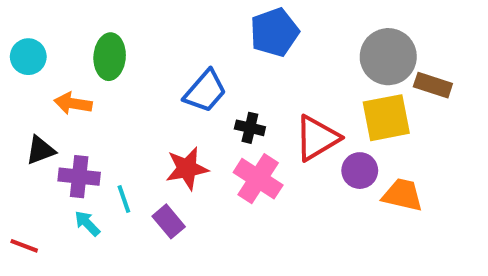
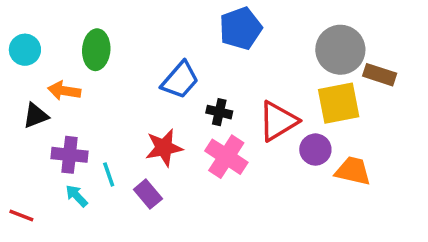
black triangle: (40, 150) -> (36, 116), moved

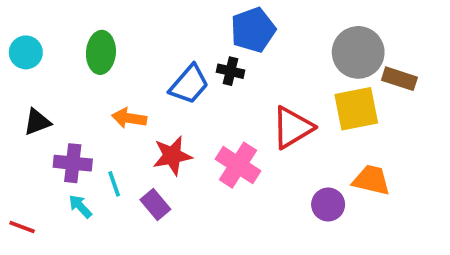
orange arrow: (64, 91) -> (129, 118), moved
black cross: (219, 112) -> (230, 71), moved
purple circle: (315, 150) -> (328, 204), moved

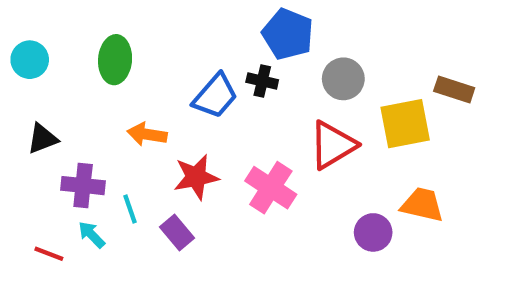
blue pentagon: (253, 30) -> (288, 34), turned -30
gray circle: (358, 52) -> (343, 79), moved, size x0.7
red line: (22, 227) -> (49, 254), moved

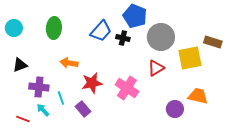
gray circle: (343, 79) -> (161, 37), size x1.4
blue trapezoid: (215, 96) -> (101, 31), moved
red triangle: (333, 145) -> (156, 68), size x0.7

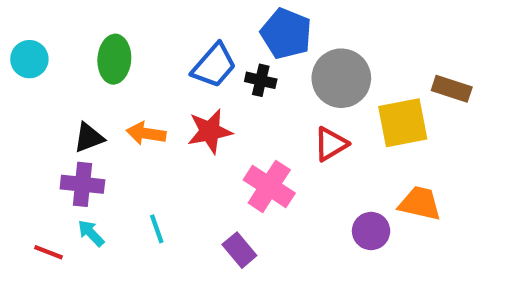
black triangle: (20, 65) -> (89, 138), moved
red star: (92, 83) -> (210, 131), moved
cyan line: (61, 98) -> (157, 229), moved
purple rectangle: (83, 109) -> (239, 250), moved

